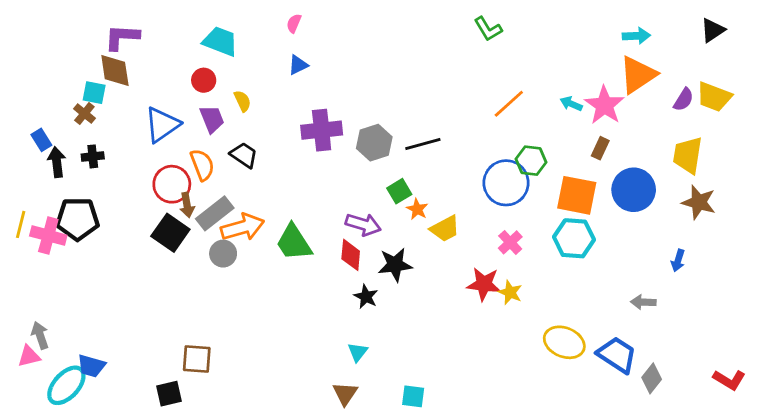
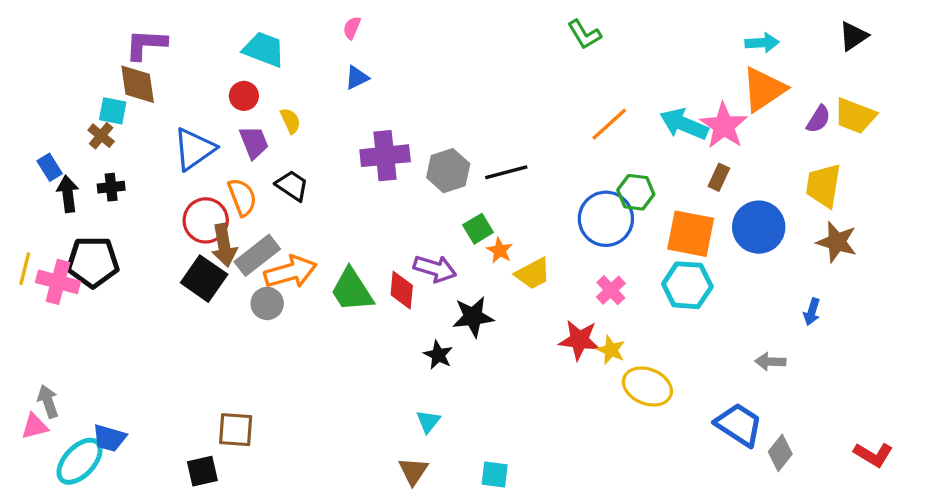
cyan arrow: (571, 104) -> (684, 124), size x1.8
brown arrow: (187, 205) -> (224, 245), size x1.4
red diamond: (351, 255) -> (402, 290), moved
yellow ellipse: (564, 342) -> (647, 386), moved

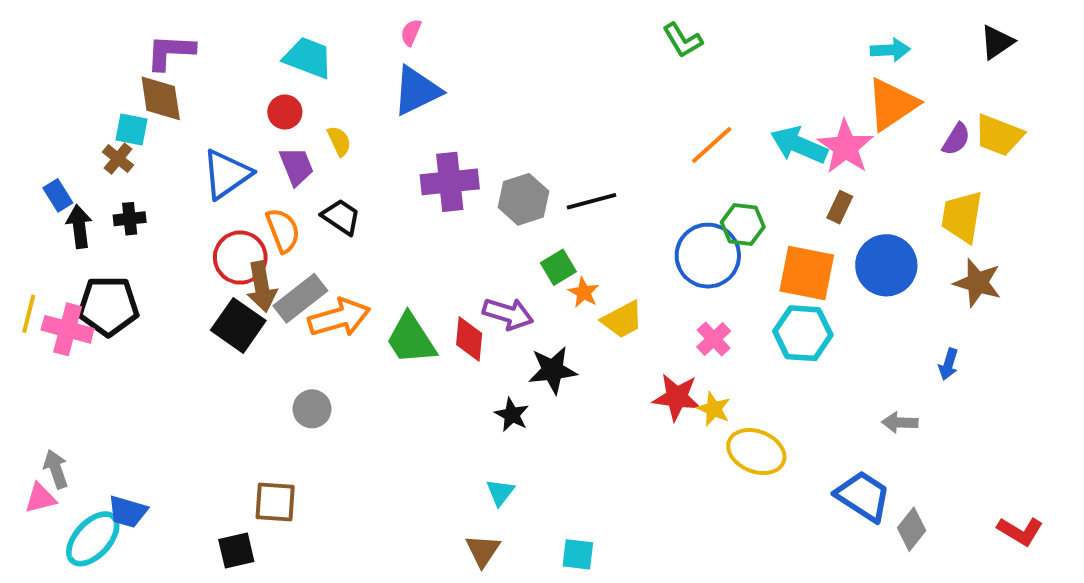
blue triangle: (357, 78) -> (417, 91), size x1.8
gray circle: (267, 303) -> (312, 409), moved

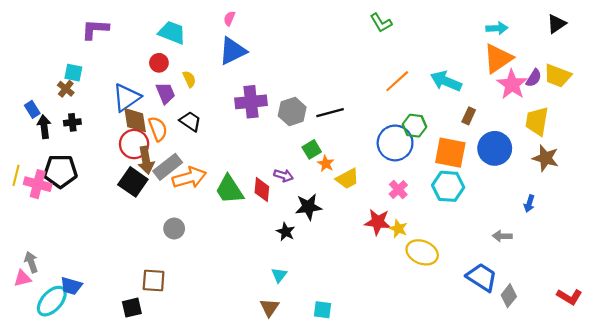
brown diamond: (161, 98) -> (135, 120), moved
pink star: (846, 147) -> (512, 84), moved
purple arrow: (508, 314) -> (284, 175), size x0.7

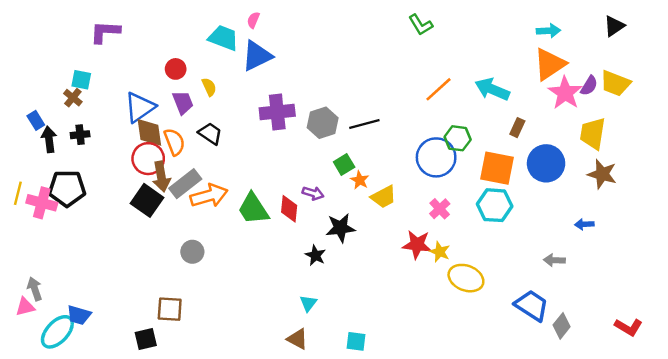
cyan trapezoid: (172, 32) -> (223, 38), moved
blue arrow: (529, 204) -> (584, 224), turned 70
brown triangle: (269, 308) -> (298, 339), turned -36

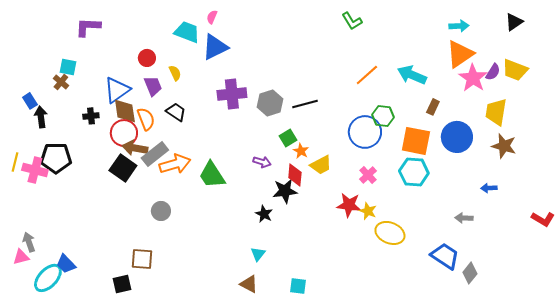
black cross: (80, 135) -> (91, 116), moved
brown arrow: (161, 177) -> (135, 148), turned 110
red diamond: (289, 209) -> (295, 175), moved
blue trapezoid: (79, 315) -> (66, 264), turned 30
red L-shape: (628, 327) -> (543, 219), moved

